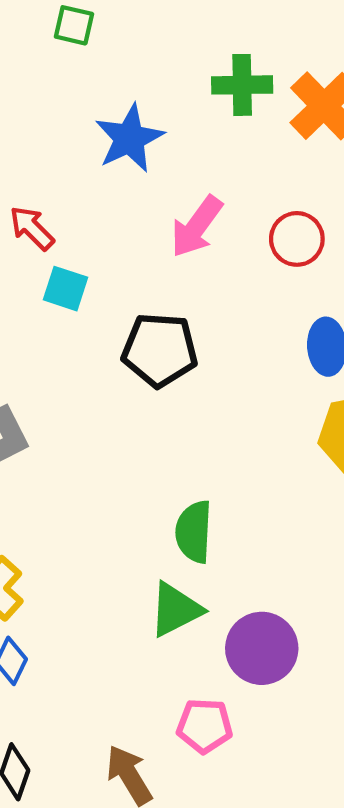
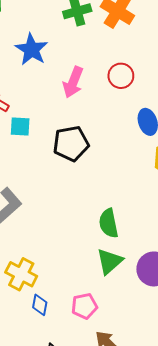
pink pentagon: (205, 726) -> (84, 306), moved

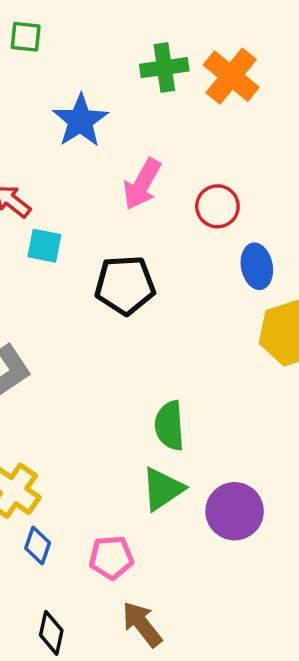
red circle: (121, 76) -> (217, 206), moved

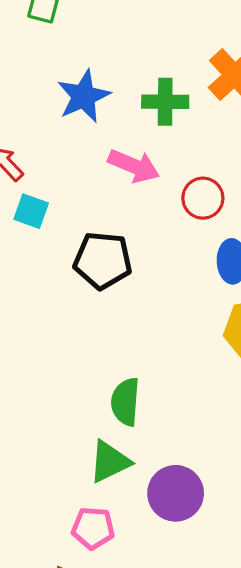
green cross: (164, 68) -> (165, 102), moved
pink arrow: (142, 184) -> (134, 166), turned -105
pink pentagon: (111, 557) -> (93, 528), moved

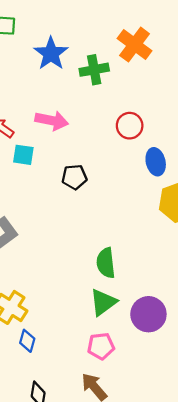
blue star: (84, 96) -> (51, 54), moved
pink arrow: (134, 166) -> (52, 121), moved
black pentagon: (103, 261) -> (74, 177), size x0.7

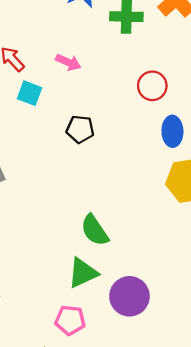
pink arrow: (52, 121) -> (68, 62), size x0.7
green semicircle: (106, 263) -> (95, 230), turned -40

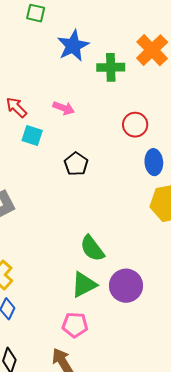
black pentagon: (80, 129) -> (76, 164), turned 30
purple circle: (129, 296) -> (126, 286), moved

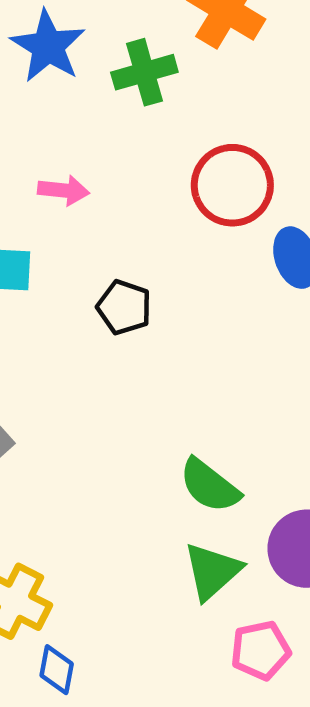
red circle: (135, 125) -> (232, 185), size x1.4
pink pentagon: (75, 325) -> (261, 650), moved

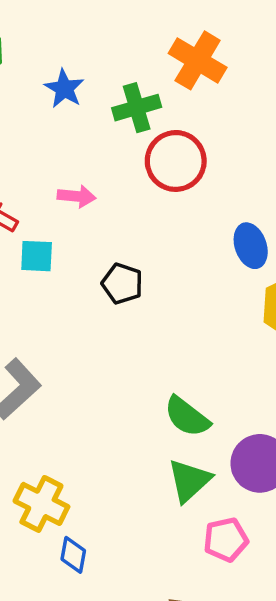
blue star: (48, 46) -> (64, 89), size x0.7
red circle: (232, 185) -> (176, 161), moved

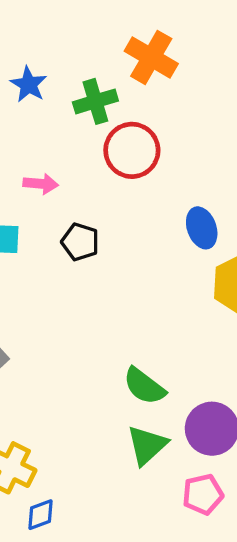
black pentagon: (122, 284) -> (80, 242), moved
pink pentagon: (226, 540) -> (203, 494), moved
blue diamond: (73, 555) -> (41, 515), turned 60

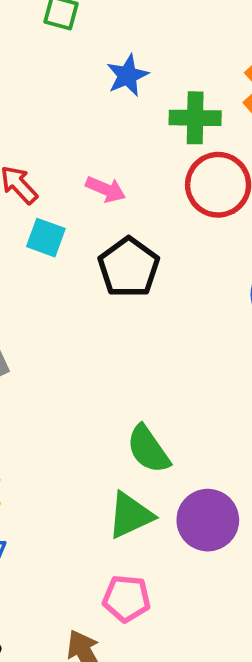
black pentagon: (80, 242) -> (129, 267), size x1.4
pink pentagon: (203, 494) -> (126, 598), moved

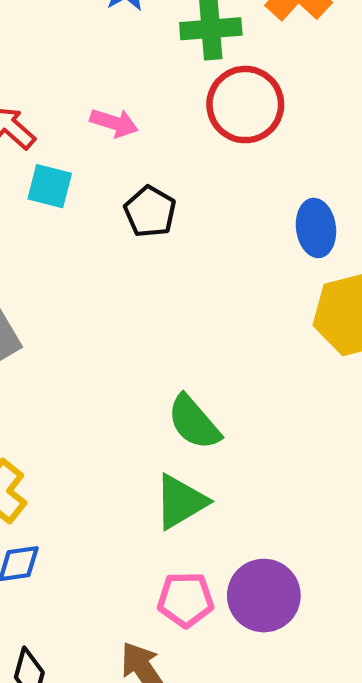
black pentagon: (129, 267) -> (150, 212), size x0.7
purple circle: (208, 520) -> (264, 596), moved

